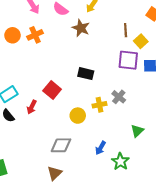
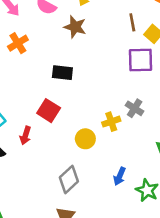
black rectangle: (86, 74) -> (62, 73), moved
gray diamond: (61, 145) -> (69, 179), turned -35

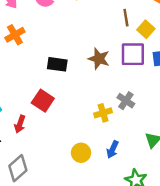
brown star: (75, 27) -> (99, 59), moved
yellow circle: (85, 139) -> (81, 153), moved
blue arrow: (120, 176) -> (113, 149), moved
gray diamond: (69, 179) -> (18, 168), moved

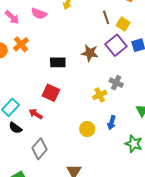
purple square: (133, 54) -> (116, 45), turned -30
red arrow: (20, 124) -> (36, 114), turned 112

